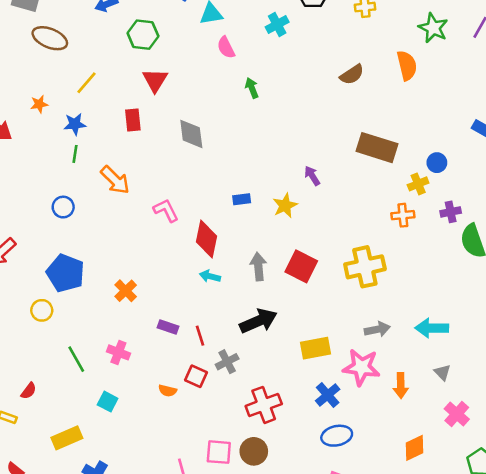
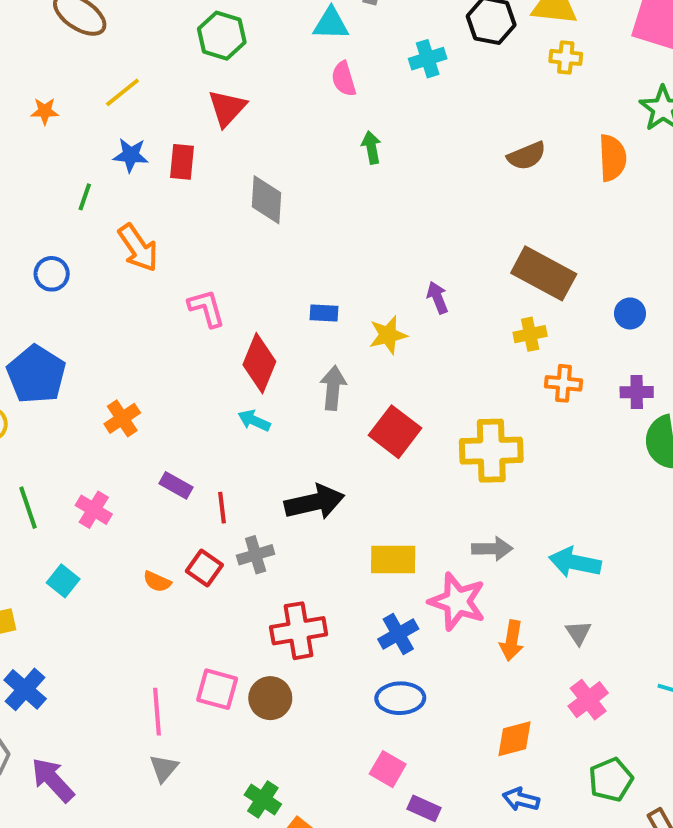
blue star: (75, 124) -> (131, 155), moved
yellow cross: (418, 184) -> (530, 334), moved
gray arrow: (258, 267) -> (333, 388), moved

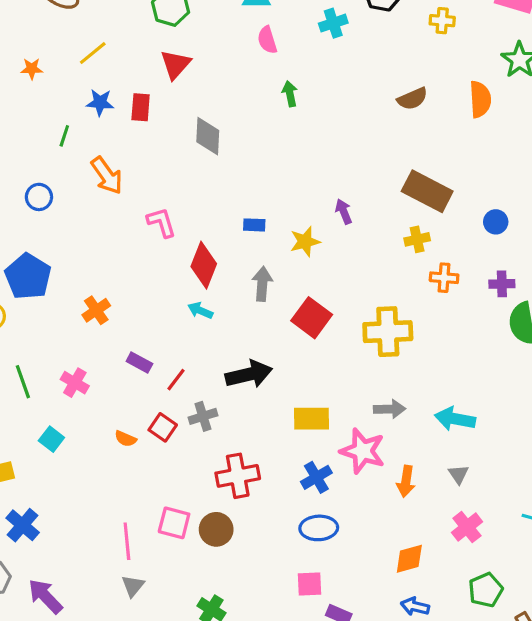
red line: (222, 508) -> (176, 380), turned 45
pink square: (388, 769) -> (310, 584), turned -32

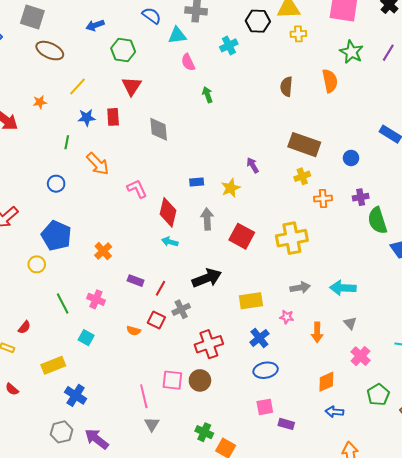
brown semicircle: (412, 99) -> (286, 87), turned 126
pink star: (363, 451) -> (287, 317), size x0.5

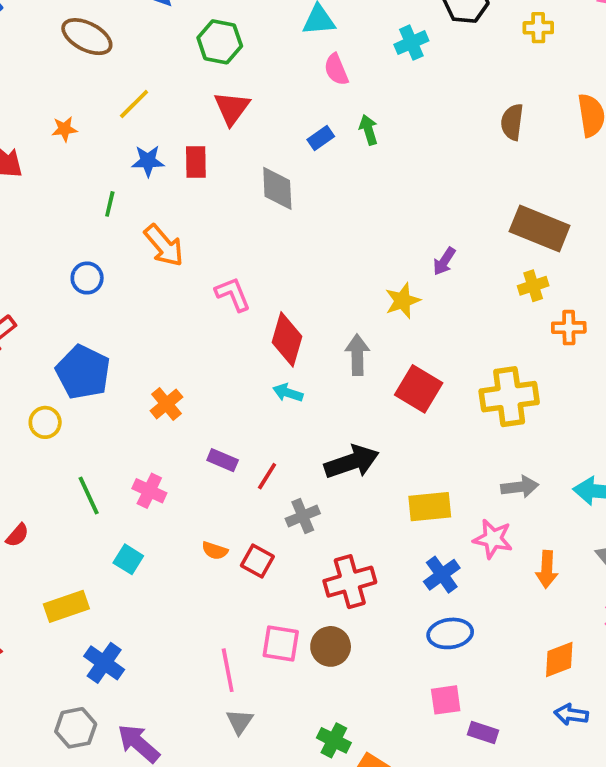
purple arrow: (253, 165) -> (444, 261), turned -119
blue rectangle: (197, 182) -> (321, 138), moved, turned -32
pink star: (287, 317) -> (493, 539), size x1.5
red square: (156, 320) -> (257, 561), moved

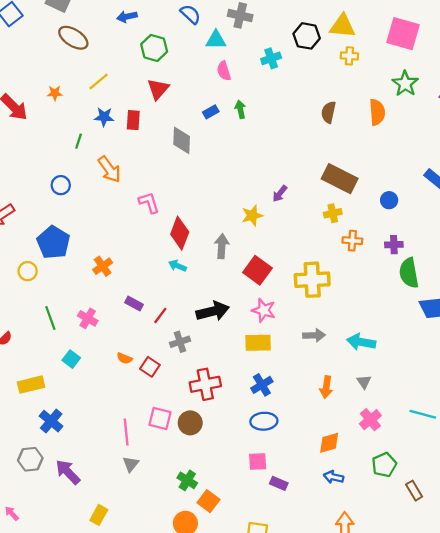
pink star: (493, 539) -> (264, 310), moved

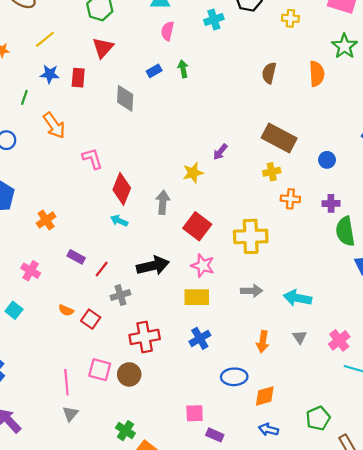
pink semicircle: (224, 71) -> (167, 31), turned 30
pink cross: (370, 420) -> (339, 340), moved
blue ellipse: (264, 421) -> (234, 377), moved

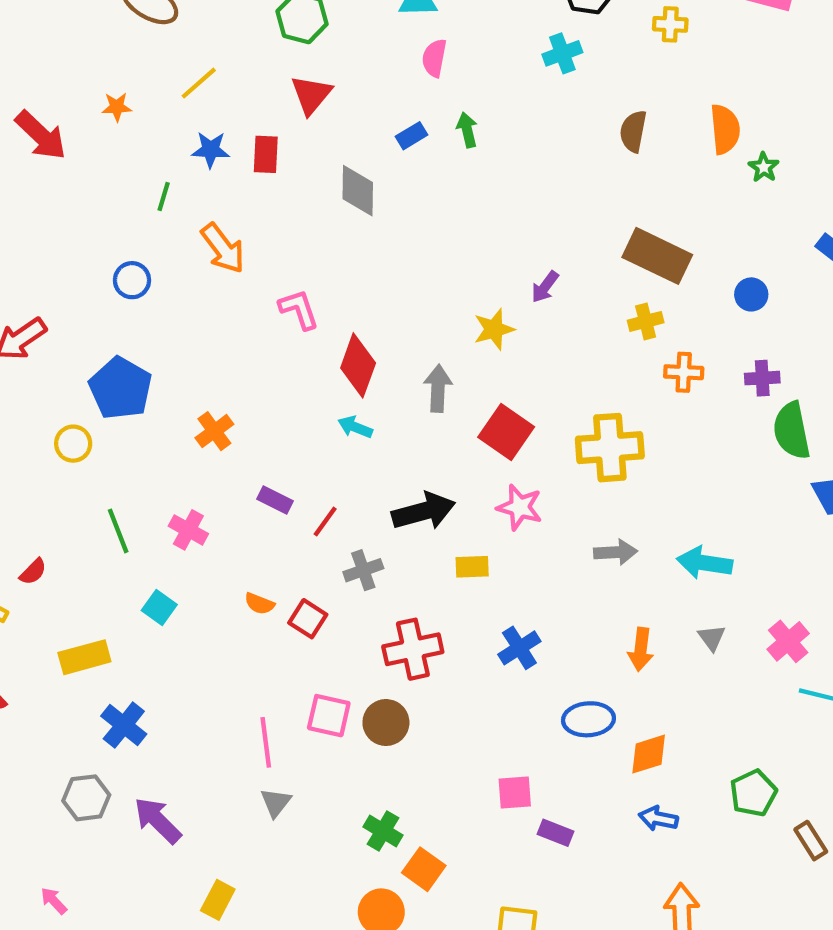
cyan cross: (214, 19) -> (562, 53), moved
green star: (345, 46) -> (764, 167), moved, size x0.6
yellow rectangle: (197, 297) -> (472, 567), moved, size x0.7

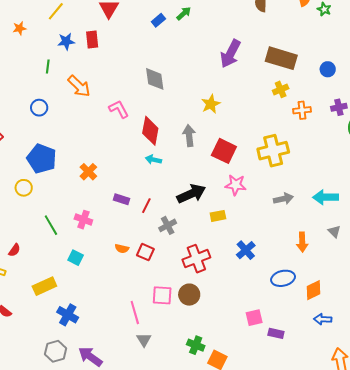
green arrow: (467, 130) -> (184, 13), turned 70
gray diamond: (358, 191) -> (155, 79), moved
purple arrow: (545, 287) -> (230, 54), moved, size x1.8

